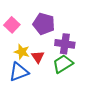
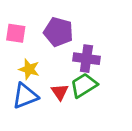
pink square: (12, 25) -> (16, 33), turned -35
red triangle: (38, 57) -> (60, 92), moved

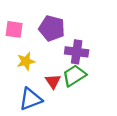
yellow star: (29, 69) -> (26, 61), turned -30
blue triangle: (25, 96) -> (31, 99), moved

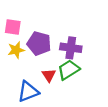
purple pentagon: (52, 28) -> (39, 43), moved
yellow star: (26, 61) -> (16, 50), moved

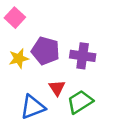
pink square: (13, 27) -> (15, 18), moved, turned 35
green trapezoid: (69, 70) -> (80, 102), moved

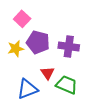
pink square: (15, 18) -> (22, 19), moved
green trapezoid: (80, 102) -> (67, 85), turned 55

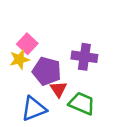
pink square: (22, 19) -> (27, 44), moved
purple pentagon: (38, 42) -> (47, 71), moved

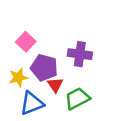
yellow star: (19, 59) -> (18, 78), moved
green trapezoid: (82, 104) -> (77, 98), turned -50

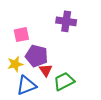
pink square: (26, 42) -> (21, 35), turned 35
purple cross: (80, 54) -> (66, 21), moved

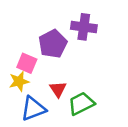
pink square: (21, 35) -> (27, 63), moved, turned 35
purple pentagon: (37, 56) -> (53, 44), moved, turned 30

